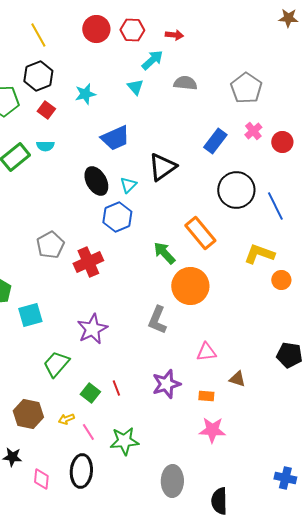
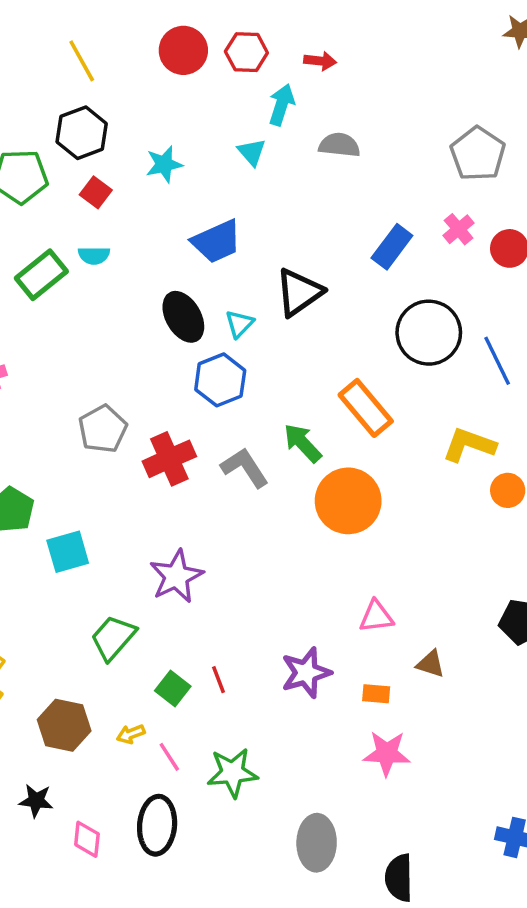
cyan arrow: (152, 60) -> (282, 105), turned -30
gray pentagon: (246, 88) -> (478, 154), moved
gray L-shape: (157, 320) -> (245, 468), moved, turned 124

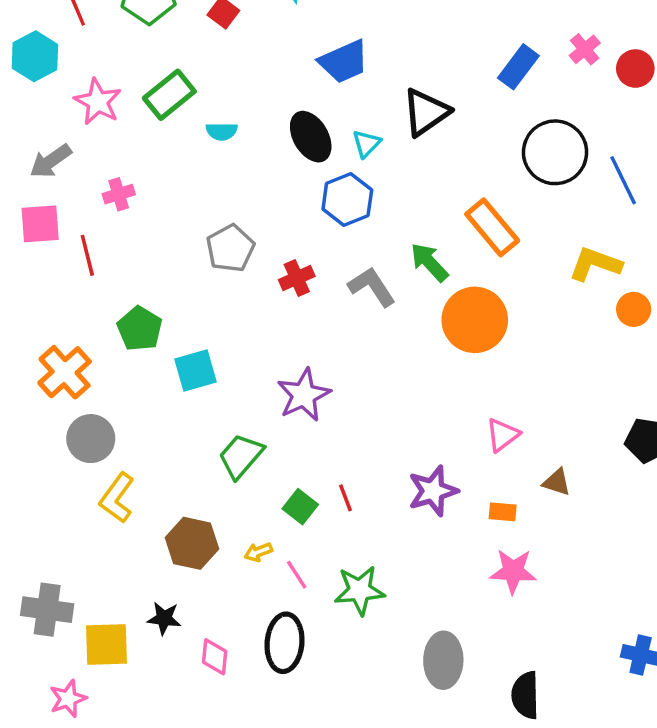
cyan semicircle: (94, 255) -> (222, 131), moved
red cross: (169, 459) -> (297, 278), size x0.7
pink triangle: (376, 617) -> (503, 435), turned -30

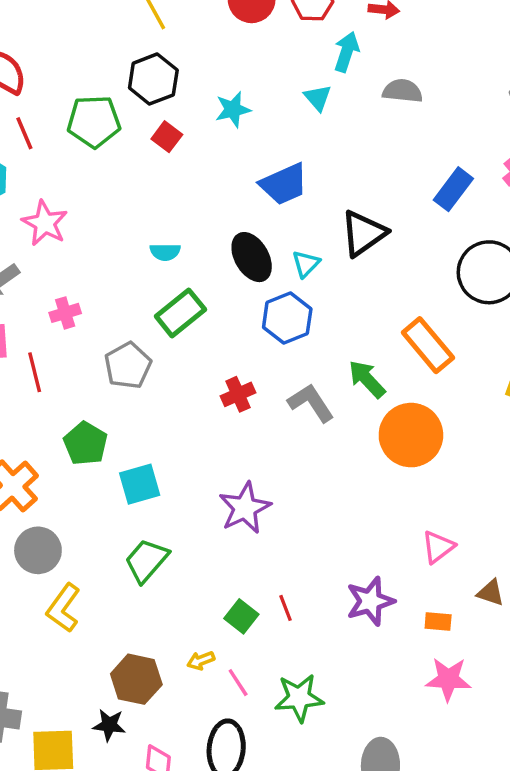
green rectangle: (169, 95) -> (180, 313), moved
gray pentagon: (230, 248) -> (128, 366), moved
green trapezoid: (241, 456) -> (146, 560), moved
brown hexagon: (192, 543) -> (136, 679), moved

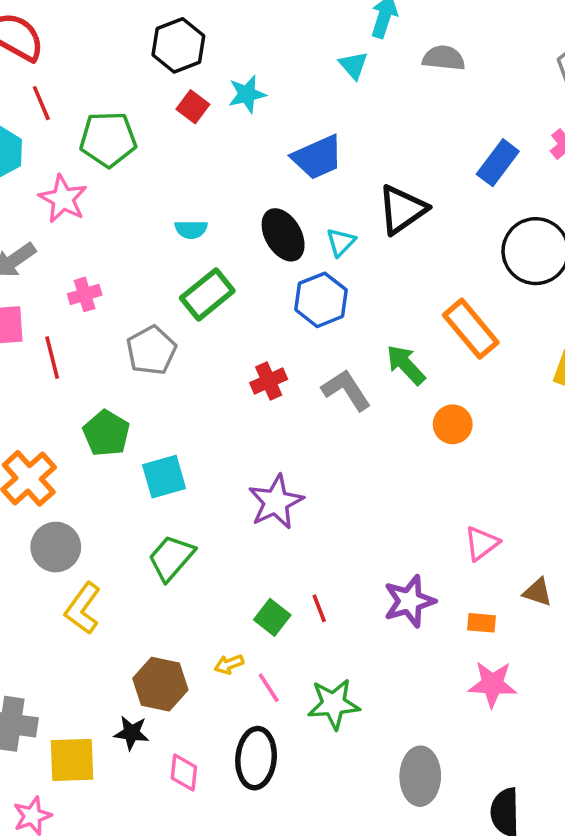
cyan star: (233, 110) -> (247, 94), moved
green pentagon: (94, 121) -> (108, 139), moved
orange circle: (411, 435) -> (453, 424), size x0.6

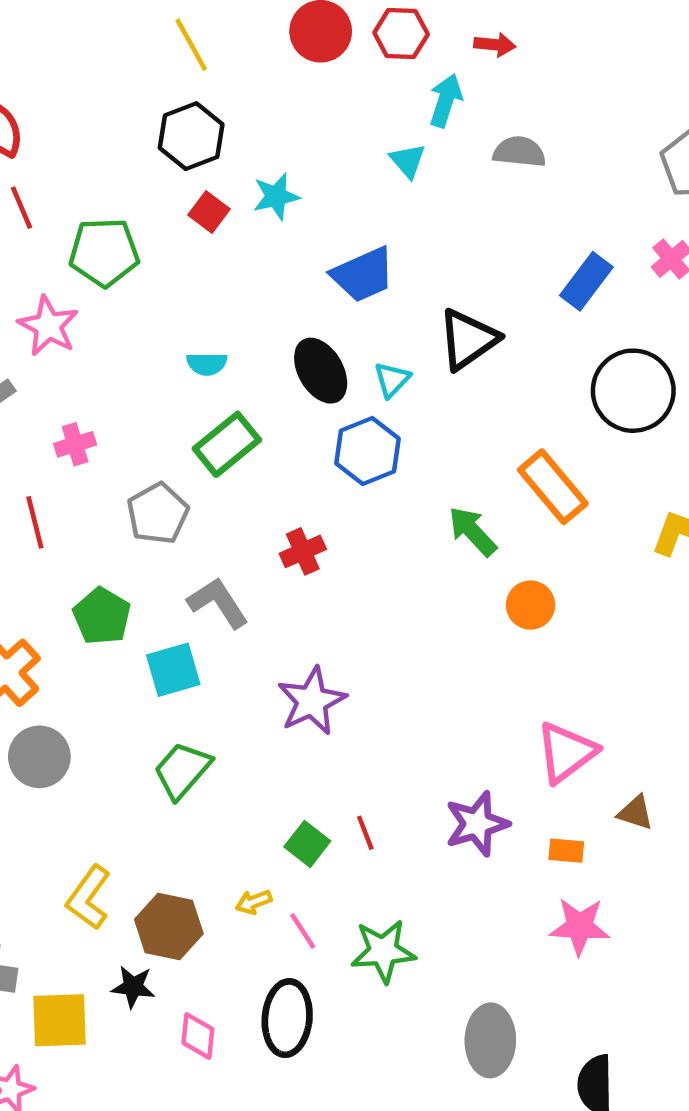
gray L-shape: (346, 390) -> (218, 603), moved
pink triangle: (482, 543) -> (566, 752), size x1.4
yellow L-shape: (83, 608) -> (88, 897), moved

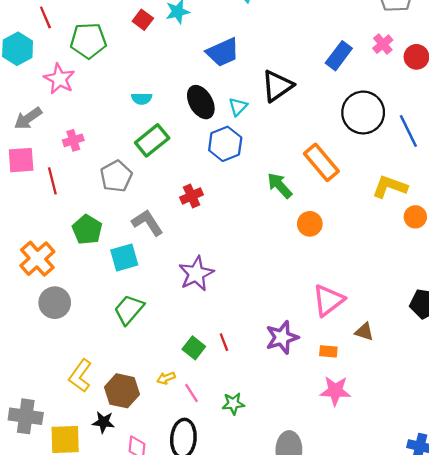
green star: (383, 951) -> (233, 404), size x0.7

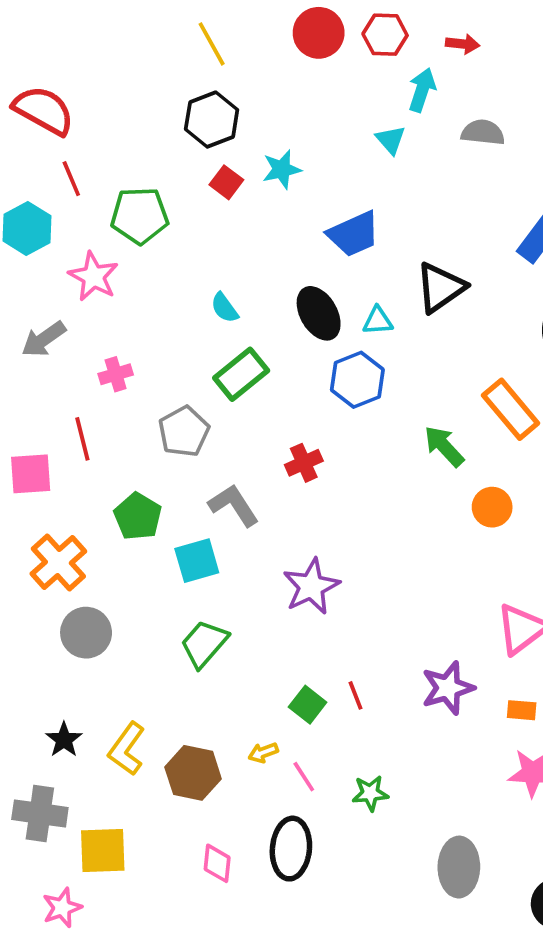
cyan semicircle: (142, 99) -> (224, 308), turned 54
cyan triangle: (238, 107) -> (378, 321), turned 42
pink square: (21, 160) -> (31, 474), moved
black star: (103, 422) -> (64, 740), moved, turned 30

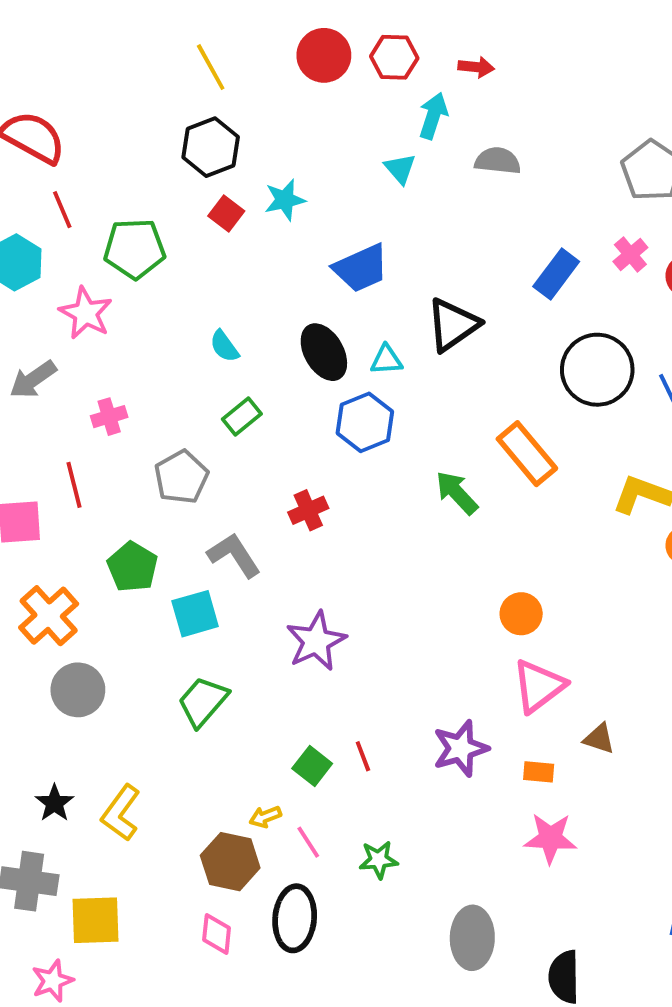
green rectangle: (241, 374) -> (242, 417), size x0.7
orange circle: (492, 507) -> (521, 614), moved
brown hexagon: (193, 773) -> (230, 862), moved

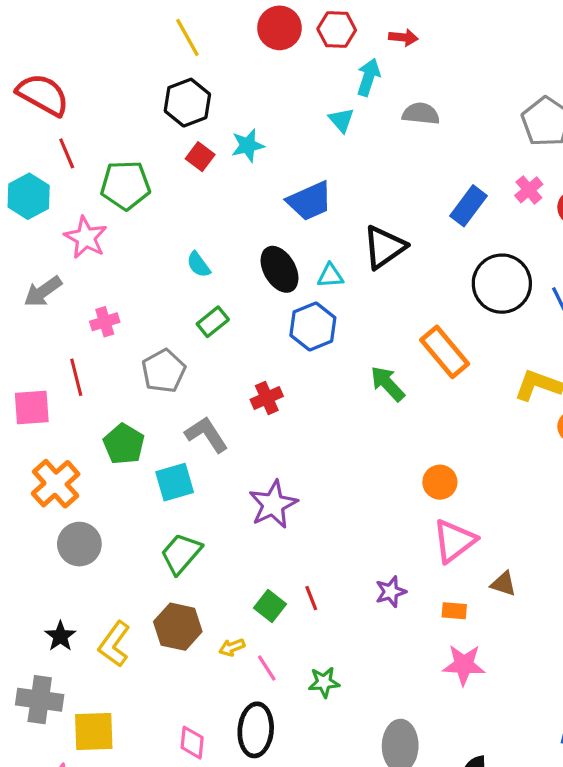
purple star: (461, 748) -> (391, 592), size x0.7
brown hexagon: (230, 862) -> (178, 627), moved

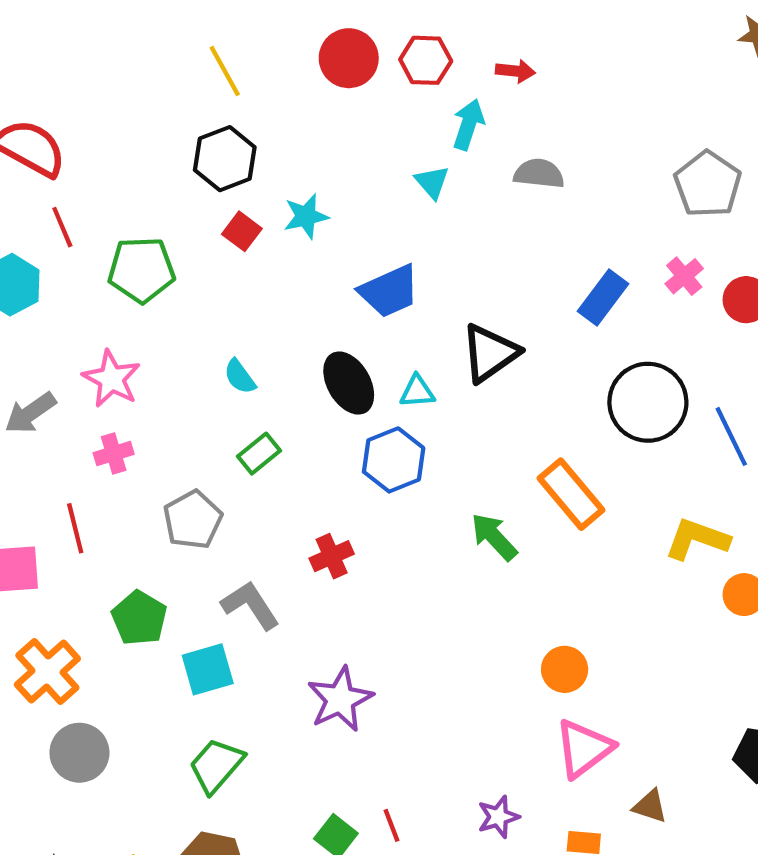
pink star: (86, 238) -> (112, 379), moved

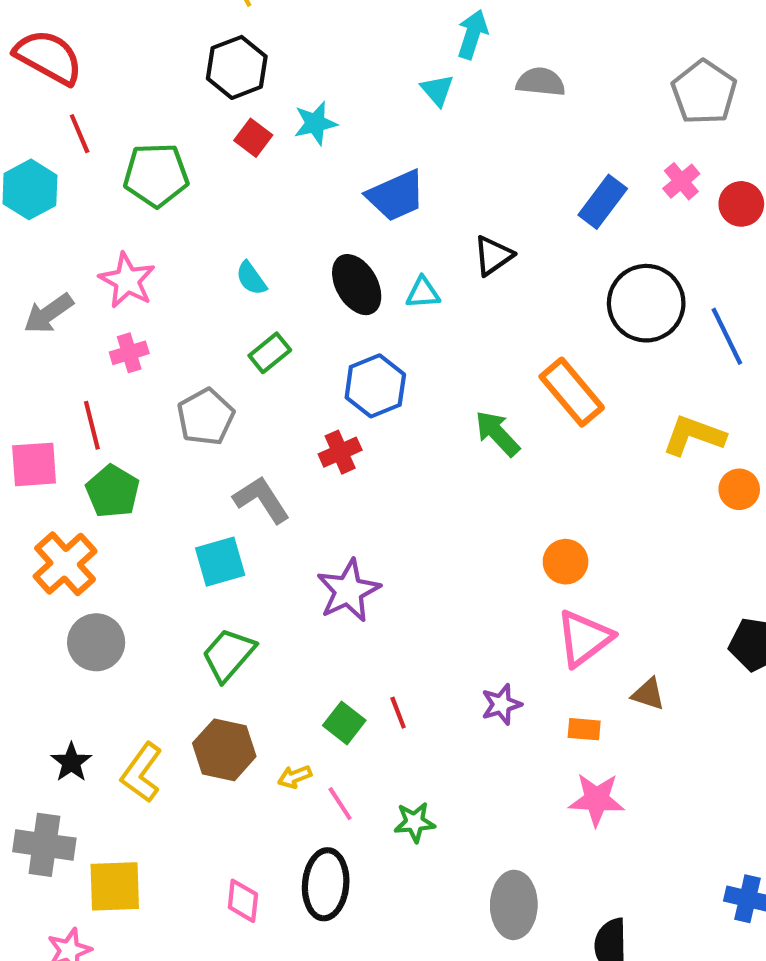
black triangle: (490, 353) -> (493, 256), size x0.7
blue hexagon: (394, 460) -> (375, 386), moved
green pentagon: (139, 618) -> (113, 491), moved

